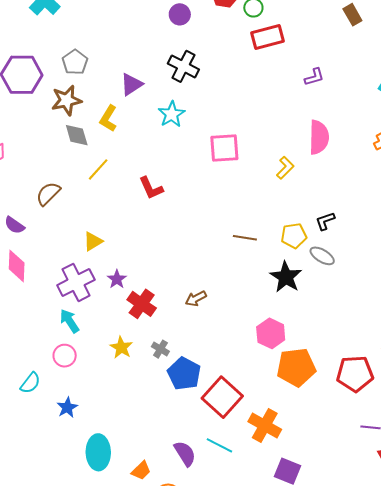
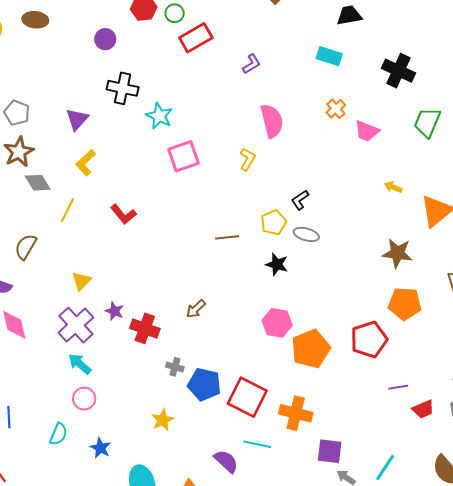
cyan star: (172, 114) -> (159, 116), moved
yellow L-shape: (108, 118) -> (86, 163), moved, turned 32
black star: (286, 277) -> (277, 264), size x0.7
yellow star: (121, 347) -> (162, 420), moved, turned 30

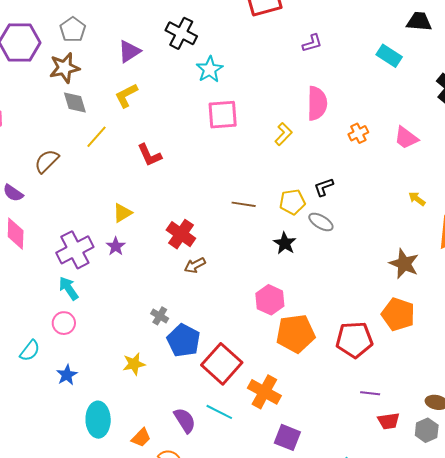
orange cross: (336, 109) -> (358, 133), moved
yellow triangle: (81, 281) -> (122, 213), moved
red cross: (145, 328) -> (181, 234), moved

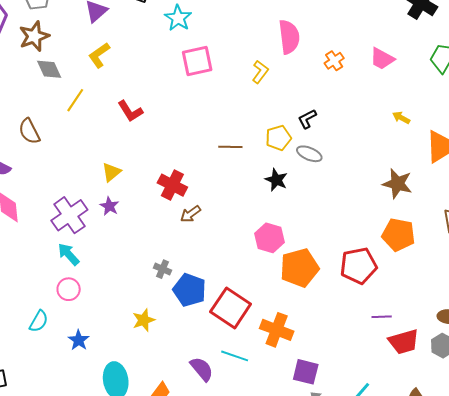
brown semicircle: (47, 161) -> (29, 131), turned -64
red trapezoid: (389, 421) -> (404, 342), size x1.4

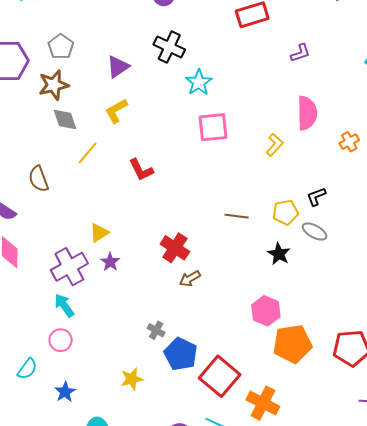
yellow triangle: (111, 172) -> (99, 233), moved

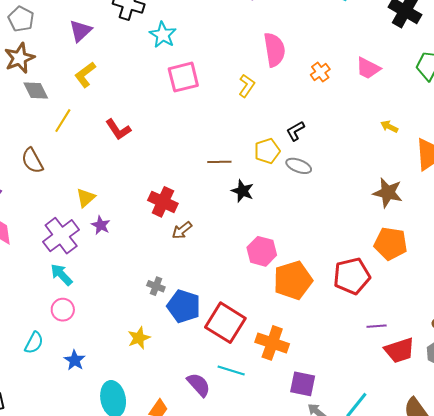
brown semicircle: (39, 179) -> (32, 161), moved
black star: (279, 254) -> (243, 191), moved

